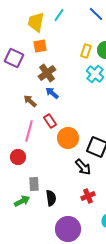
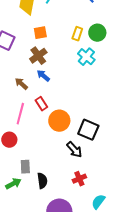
orange square: (40, 46) -> (40, 33), moved

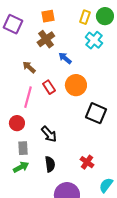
blue arrow: (43, 76) -> (65, 58), moved
orange circle: (59, 121) -> (76, 85), moved
black arrow: (74, 150) -> (49, 134), moved
gray rectangle: (25, 167) -> (23, 148), moved
red cross: (79, 179) -> (87, 162), turned -32

